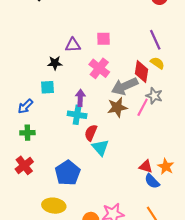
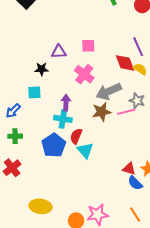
red diamond: (142, 71) -> (125, 63), moved, turned -30
pink line: (143, 107) -> (126, 112), turned 48
blue pentagon: (68, 173) -> (54, 145), moved

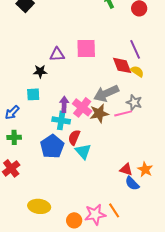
pink square: (88, 46) -> (86, 48), size x1.5
pink cross: (84, 74) -> (82, 107), moved
orange line: (135, 214) -> (114, 210), moved

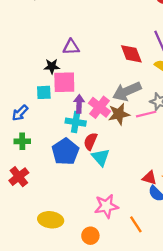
pink square: (86, 48) -> (64, 82), moved
red diamond: (122, 65) -> (131, 54), moved
pink star: (95, 214) -> (106, 206), moved

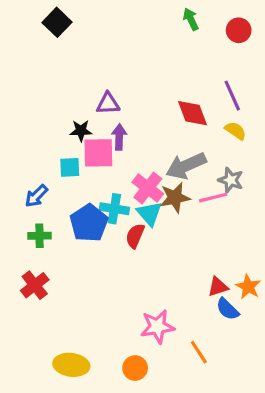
purple arrow: (79, 104) -> (119, 137), moved
blue pentagon: (65, 152) -> (89, 223), moved
cyan triangle: (101, 157) -> (149, 213), moved
red triangle: (150, 178) -> (218, 287), turned -35
yellow ellipse: (51, 220) -> (71, 365), moved

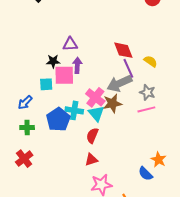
purple line: (232, 96) -> (128, 68), moved
pink line: (213, 198) -> (146, 109), moved
red semicircle: (135, 236) -> (92, 136), moved
red triangle: (218, 287) -> (91, 160), moved

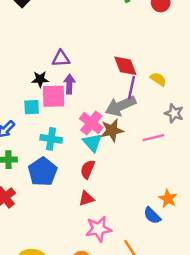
purple line: (128, 68) -> (131, 88), turned 36
gray star: (147, 92) -> (174, 113), moved
cyan cross: (74, 110) -> (51, 139), moved
blue pentagon: (58, 119) -> (43, 172), moved

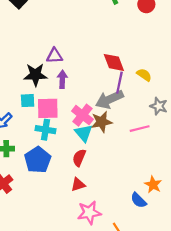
black star: (40, 79) -> (35, 75), size x1.5
pink square: (54, 96) -> (48, 108), moved

